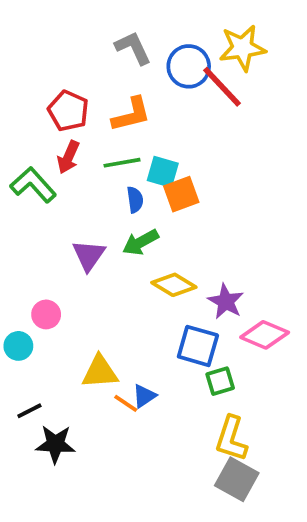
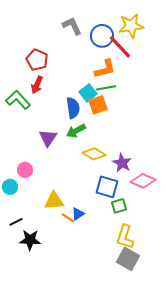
orange L-shape: (131, 115) -> (105, 69), moved
green line: (122, 163) -> (106, 88), moved
cyan square: (163, 172) -> (88, 93), turned 36
blue semicircle: (135, 200) -> (73, 108), size x1.5

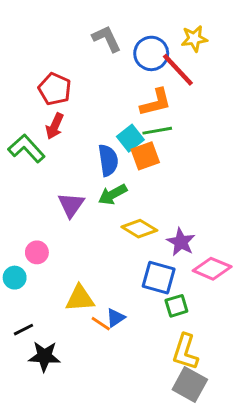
yellow star: (131, 26) -> (194, 39), size x0.7

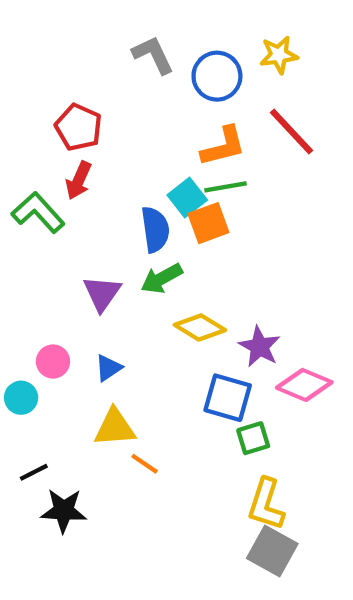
red line: (178, 70) -> (292, 131), moved
blue triangle: (116, 318) -> (108, 368), moved

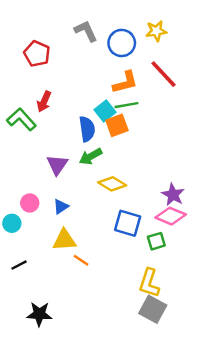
red pentagon: (79, 127) -> (37, 54), moved
purple star: (260, 347) -> (173, 195), moved
green square: (253, 438) -> (156, 241), moved
black star: (64, 511) -> (39, 314), moved

